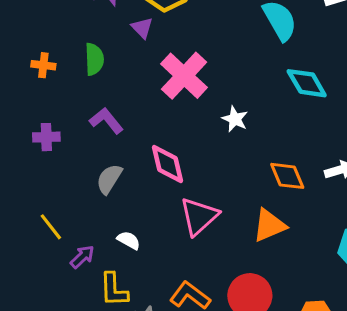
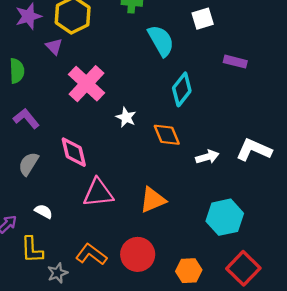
cyan diamond: (307, 83) -> (182, 89), turned 68
orange diamond: (287, 176) -> (167, 135), moved
pink triangle: (199, 216) -> (98, 193), turned 36

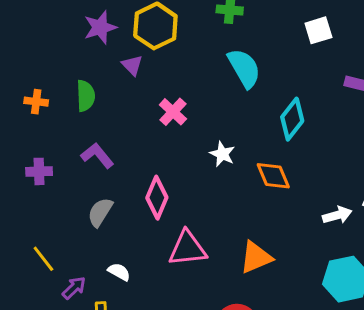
cyan semicircle: (161, 41) -> (244, 68), moved
pink cross: (87, 84) -> (173, 112), size x0.6
pink diamond: (74, 152) -> (157, 198), turned 36
white arrow: (207, 157) -> (337, 215), moved

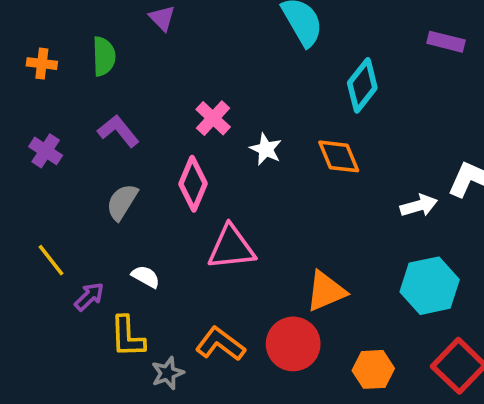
pink cross: (173, 112) -> (213, 118), moved
white star: (222, 154) -> (266, 149), moved
purple cross: (39, 171) -> (46, 151), turned 35
orange triangle: (256, 257) -> (326, 291), moved

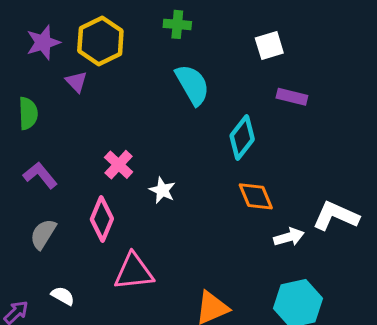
purple rectangle: (446, 42) -> (292, 97), moved
orange diamond: (339, 156) -> (256, 196), moved

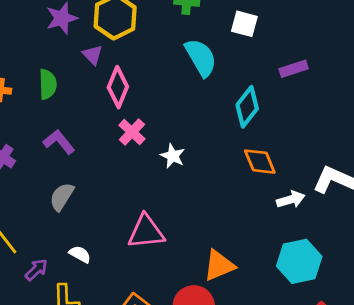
white square: (269, 46) -> (244, 24), moved, turned 32
purple rectangle: (292, 97) -> (294, 69), turned -32
pink diamond: (102, 219) -> (118, 87), moved

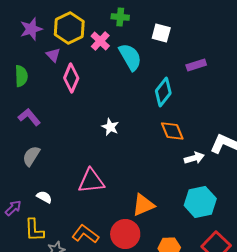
pink cross: (132, 132) -> (100, 41), moved

